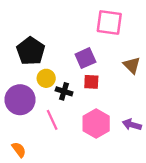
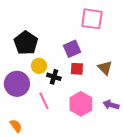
brown triangle: (132, 65) -> (105, 68), moved

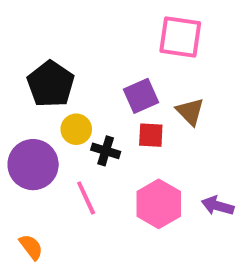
brown triangle: (105, 68) -> (190, 112), moved

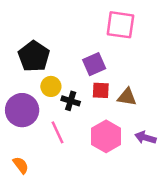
brown triangle: (190, 112) -> (127, 97), moved, turned -36

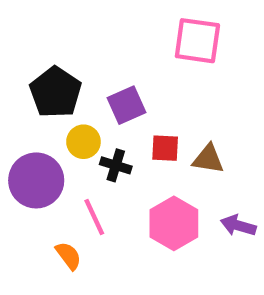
purple square: (94, 64) -> (126, 105), moved
orange semicircle: (21, 165) -> (68, 256), moved

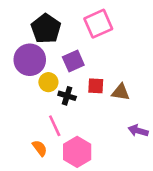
pink square: (197, 41) -> (98, 24), moved, turned -32
black pentagon: (56, 92) -> (46, 29), moved
purple circle: (36, 180) -> (30, 60), moved
pink hexagon: (174, 223) -> (77, 152), moved

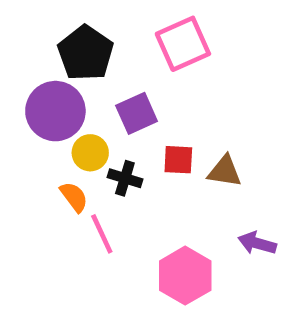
orange semicircle: (40, 148) -> (74, 197), moved
pink hexagon: (77, 152) -> (185, 276), moved

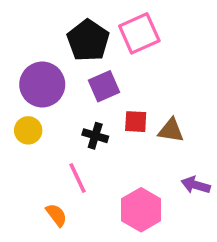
black pentagon: (86, 53) -> (88, 40), moved
yellow circle: (90, 153) -> (28, 130), moved
orange semicircle: (74, 197) -> (56, 215), moved

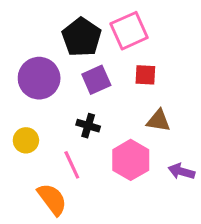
red square: (136, 122) -> (145, 75), moved
yellow circle: (28, 130) -> (26, 140), moved
pink hexagon: (141, 210) -> (131, 160), moved
orange semicircle: (56, 215) -> (52, 199), size x1.5

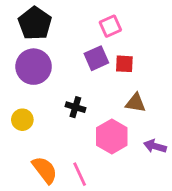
pink square: (129, 31) -> (110, 26), size x0.7
black pentagon: (82, 37) -> (35, 23), moved
purple square: (96, 80) -> (96, 58), moved
pink line: (72, 165) -> (80, 174), moved

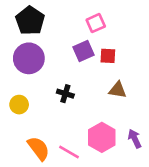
pink hexagon: (112, 136) -> (102, 137), moved
purple arrow: (155, 146) -> (135, 139), moved, turned 48
pink line: (80, 174) -> (69, 152), turned -35

